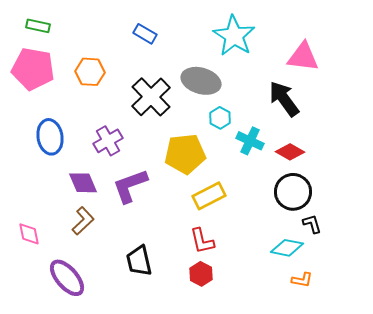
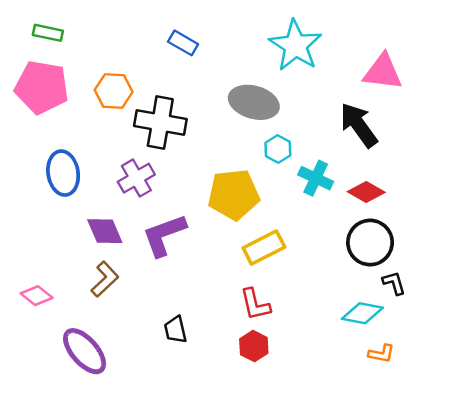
black cross: (151, 97) -> (160, 123), moved, turned -36
pink diamond: (29, 234) -> (37, 296), turned -40
black trapezoid: (139, 261) -> (176, 330), size x0.7

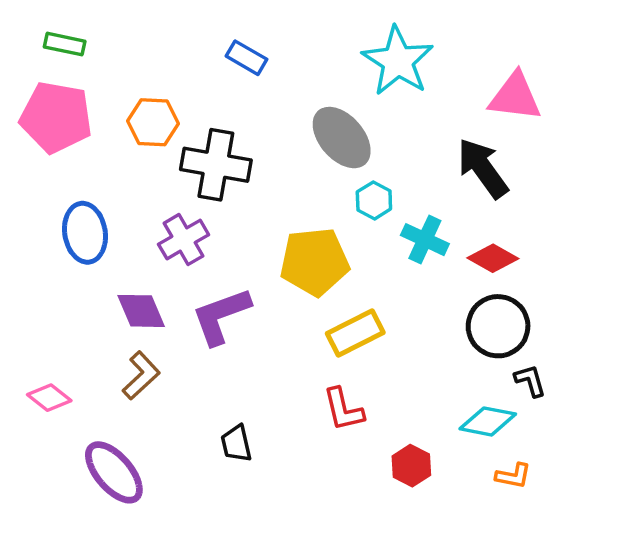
gray ellipse: (254, 102) -> (342, 138), turned 33
red hexagon: (254, 346) -> (411, 466), moved

